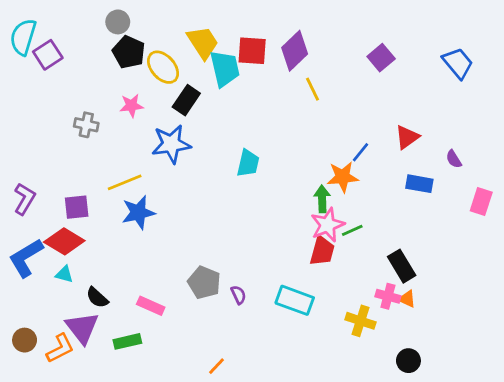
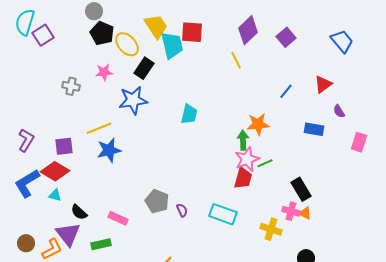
purple diamond: (295, 51) -> (248, 30), moved
red triangle: (407, 137) -> (323, 84), moved
blue line: (360, 152) -> (286, 91), moved

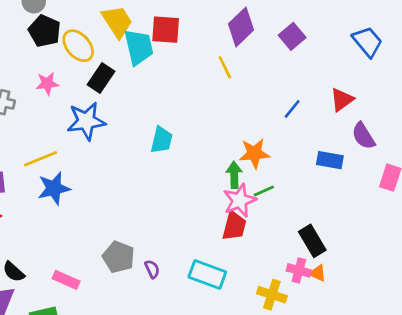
purple semicircle: (339, 111) -> (363, 136), size x1.5
green line: (265, 163) -> (264, 191), moved

